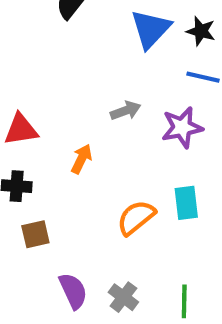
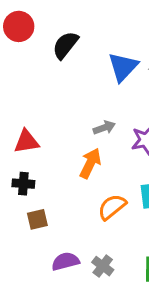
orange arrow: (82, 159) -> (90, 163), moved, size x1.4
purple semicircle: (73, 291) -> (65, 261), turned -80

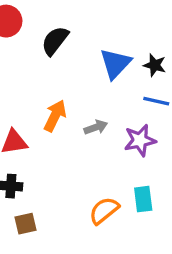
orange arrow: (90, 163) -> (55, 116), moved

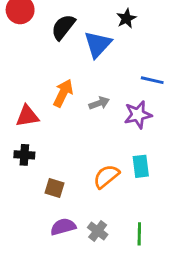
blue triangle: (115, 64) -> (98, 44), moved
black star: (155, 65) -> (126, 18), moved, turned 30
brown square: (26, 224) -> (55, 188), moved, turned 30

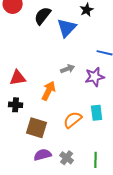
orange arrow: (63, 93) -> (49, 91), moved
brown square: (55, 188) -> (37, 128), size x1.5

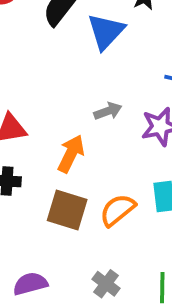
brown square: (37, 128) -> (67, 210), moved
purple semicircle: (43, 155) -> (30, 284), moved

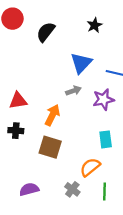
blue triangle: (106, 32) -> (81, 63), moved
orange semicircle: (118, 210) -> (90, 167), moved

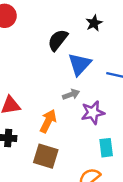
black semicircle: (46, 32) -> (58, 40), moved
purple star: (103, 100) -> (93, 113), moved

